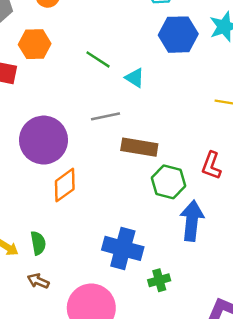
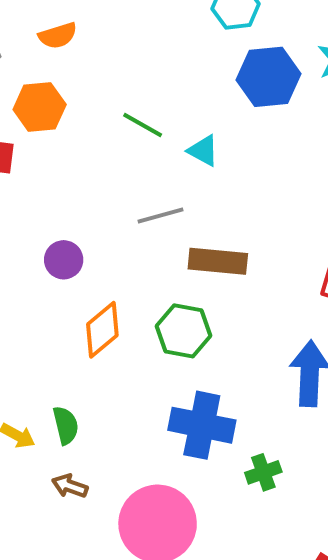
purple circle: (44, 140) -> (64, 260), size x0.5
green hexagon: (168, 182) -> (184, 331), moved

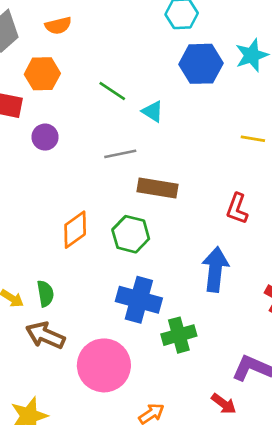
purple circle: (64, 260) -> (45, 137), moved
green cross: (263, 472) -> (179, 335), size x1.4
brown arrow: (70, 486) -> (45, 335), size x1.6

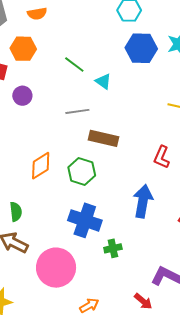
green cross: (179, 335) -> (113, 248), size x0.7

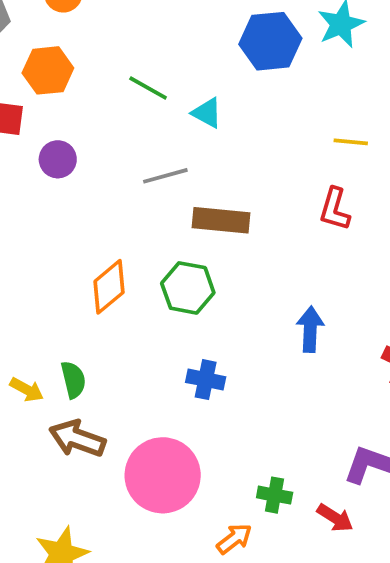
red L-shape: (162, 157) -> (335, 209), moved
blue arrow: (143, 201) -> (310, 329), size x0.7
blue cross: (85, 220) -> (206, 380), size x0.6
green cross: (113, 248) -> (275, 495), moved, turned 30

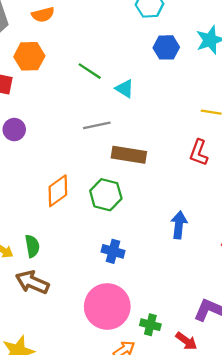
blue hexagon: (270, 41) -> (166, 47), size x0.7
purple circle: (58, 159) -> (14, 130), moved
pink circle: (163, 475) -> (107, 306), moved

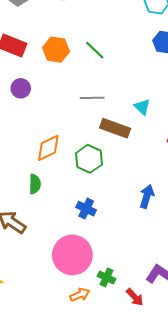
orange hexagon: (29, 56) -> (56, 50), moved
cyan triangle: (125, 89) -> (142, 107), moved
green semicircle: (32, 246) -> (35, 184), moved

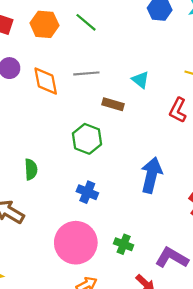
brown rectangle: (115, 128) -> (113, 104), size x0.7
orange diamond: (48, 148) -> (46, 81), moved, turned -72
blue arrow: (147, 196) -> (151, 175), size x1.4
green cross: (106, 277) -> (124, 244), moved

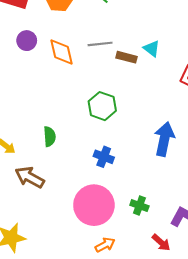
brown rectangle: (113, 104) -> (127, 57), moved

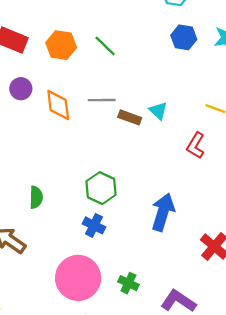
green hexagon: (102, 106) -> (101, 188), moved

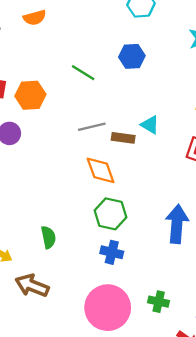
blue hexagon: (184, 37) -> (132, 56), moved
orange hexagon: (61, 45) -> (30, 95), moved
orange diamond: (58, 105) -> (101, 170), moved

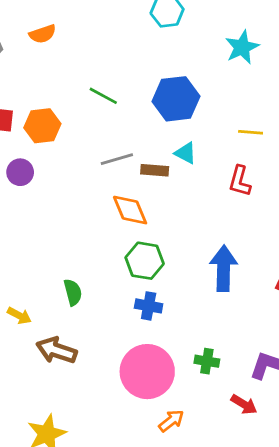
blue hexagon: (132, 56) -> (176, 99), moved, size x1.5

